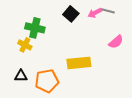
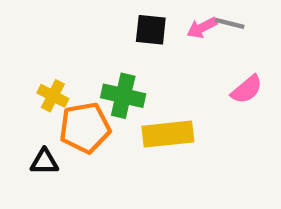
black square: (71, 14) -> (151, 30), turned -35
green cross: (35, 28) -> (123, 96), moved
orange pentagon: (47, 81) -> (85, 128), moved

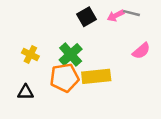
black square: (151, 30) -> (86, 17), turned -36
green cross: (123, 96) -> (71, 55), turned 35
orange pentagon: (85, 128) -> (64, 78), moved

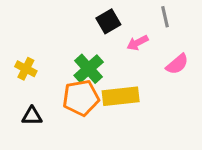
gray line: (131, 13) -> (165, 17), turned 63
pink arrow: (116, 16) -> (137, 43), moved
yellow cross: (30, 55) -> (26, 69), moved

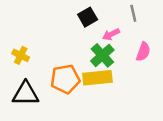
pink semicircle: (177, 64) -> (143, 52), turned -30
green cross: (89, 69) -> (102, 55), moved
black triangle: (32, 116) -> (26, 94), size x1.6

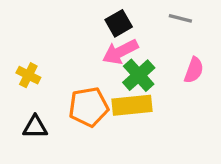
gray line: (133, 13) -> (180, 18), turned -63
pink arrow: (111, 34) -> (120, 52), moved, size x1.5
black triangle: (26, 94) -> (35, 127), size x0.7

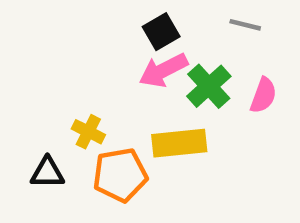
yellow cross: (28, 75) -> (88, 132), moved
green cross: (139, 75) -> (209, 86), moved
orange pentagon: (89, 107) -> (120, 175), moved

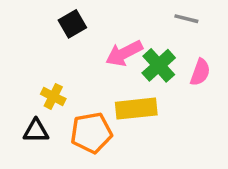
black square: (161, 32) -> (72, 24), moved
yellow cross: (88, 132) -> (53, 96), moved

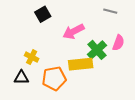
green cross: (159, 65) -> (97, 50), moved

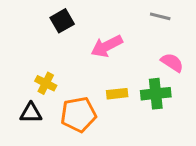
pink semicircle: (118, 43) -> (172, 62), turned -77
green cross: (97, 50) -> (156, 94), moved, turned 36
yellow rectangle: (81, 64) -> (117, 94), size x0.6

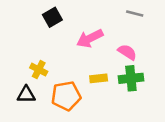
pink semicircle: (172, 62) -> (127, 52), moved

